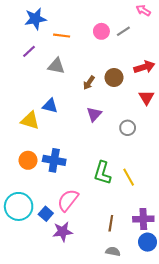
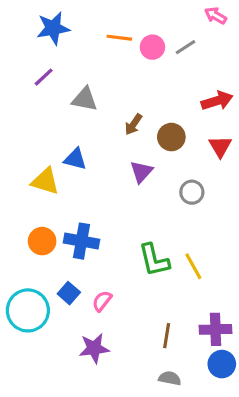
orange line: (62, 36) -> (119, 38), moved
brown circle: (114, 77) -> (171, 137), moved
green L-shape: (102, 173) -> (154, 260), turned -30
pink semicircle: (68, 200) -> (102, 301), size x0.6
blue square: (46, 214) -> (69, 293), moved

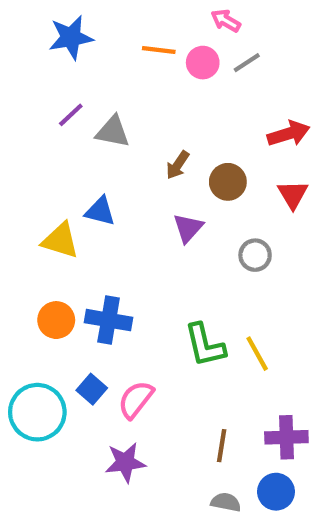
pink arrow: (216, 16) -> (226, 21), moved
purple line: (44, 77) -> (71, 115), moved
pink semicircle: (102, 301) -> (136, 400), size x1.4
blue circle: (222, 364) -> (276, 492), moved

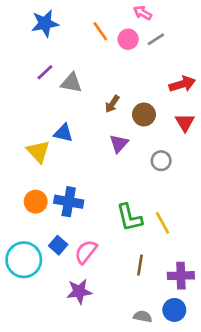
orange line: (159, 50) -> (100, 31), turned 48
yellow triangle: (60, 240) -> (38, 151), turned 30
brown line: (222, 446) -> (140, 265), moved

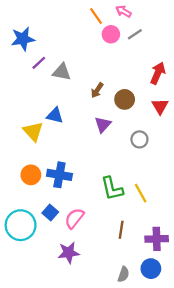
blue star: (45, 23) -> (23, 39), moved
orange line: (100, 31) -> (96, 16), moved
red arrow: (182, 84) -> (158, 73), turned -50
gray semicircle: (143, 317) -> (123, 274), turned 98

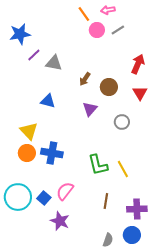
pink arrow: (123, 11) -> (108, 10), turned -40
yellow triangle: (33, 131) -> (29, 131), moved
blue square: (50, 213) -> (44, 198), moved
purple star: (69, 253) -> (60, 221), turned 30

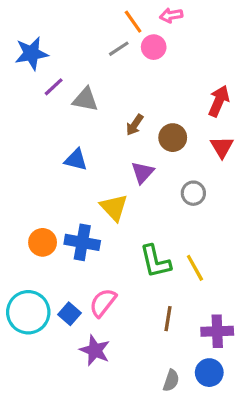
gray line: (118, 30) -> (119, 49), moved
yellow triangle: (29, 131) -> (114, 207), moved

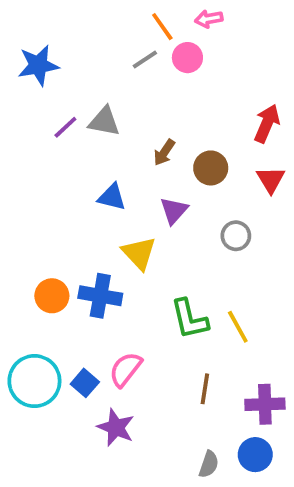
purple line: (54, 87) -> (65, 127), moved
blue triangle: (76, 160) -> (112, 197), moved

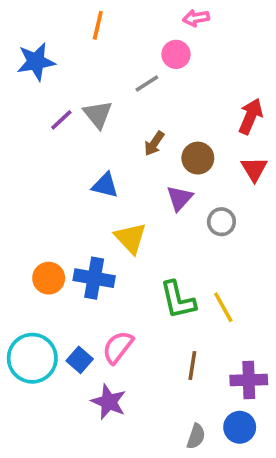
orange line: (162, 27) -> (98, 25), moved, turned 48
gray line: (145, 60) -> (147, 83), moved
gray triangle: (104, 121) -> (98, 114), turned 40
purple triangle: (174, 211) -> (180, 198), moved

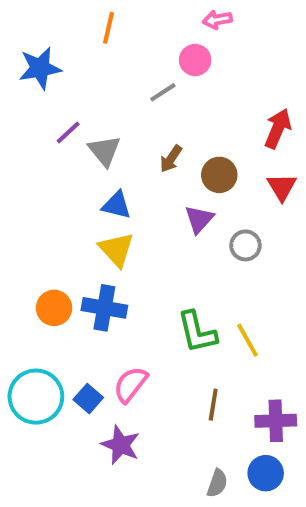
gray triangle: (98, 114) -> (104, 151), moved
yellow triangle: (131, 238) -> (117, 249), moved

